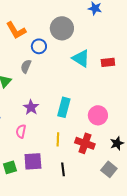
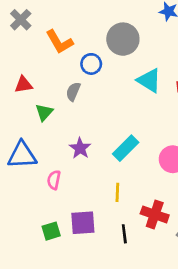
cyan rectangle: (64, 107) -> (126, 148), turned 30
pink semicircle: (21, 131) -> (54, 180), moved
red cross: (85, 143) -> (155, 214), moved

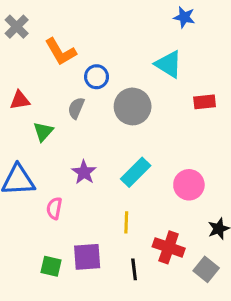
gray circle: (123, 39) -> (133, 106), moved
cyan triangle: (149, 80) -> (169, 64), moved
green square: (51, 231) -> (51, 266), turned 30

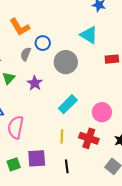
gray semicircle: (76, 108) -> (26, 54), moved
purple star: (84, 172) -> (35, 83), moved
pink semicircle: (54, 208) -> (16, 127), size x1.6
red cross: (169, 247) -> (89, 138), moved
green square: (51, 266) -> (14, 164), turned -32

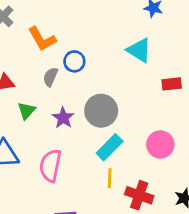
gray circle: (66, 62) -> (101, 111), moved
pink circle: (102, 112) -> (160, 144), moved
pink semicircle: (16, 127) -> (50, 166), moved
yellow line: (62, 136) -> (110, 178), moved

